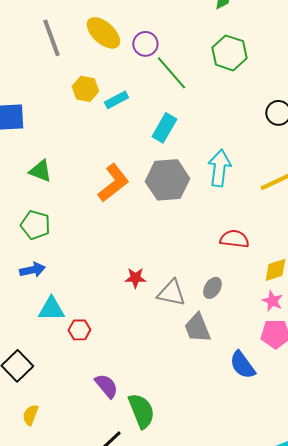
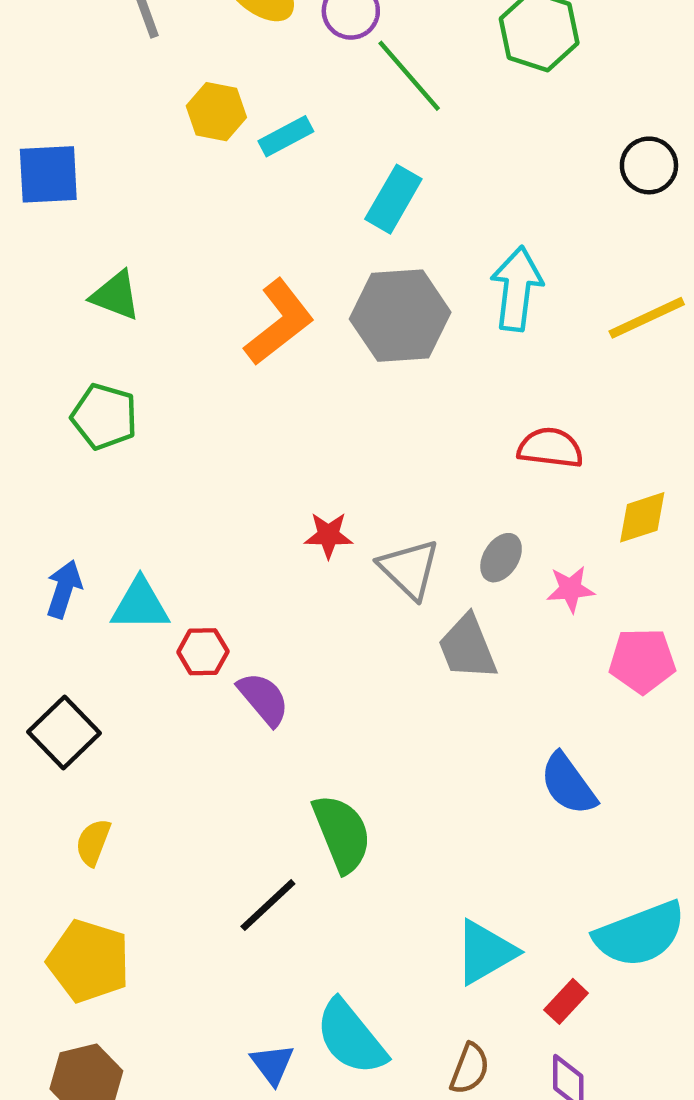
blue arrow: (32, 270) -> (64, 589), moved, turned -60
gray triangle: (171, 293) -> (409, 569), turned 32
pink star: (272, 301) -> (571, 589), moved, turned -30
blue semicircle: (242, 365) -> (568, 784), moved
purple semicircle: (106, 386) -> (263, 699), moved

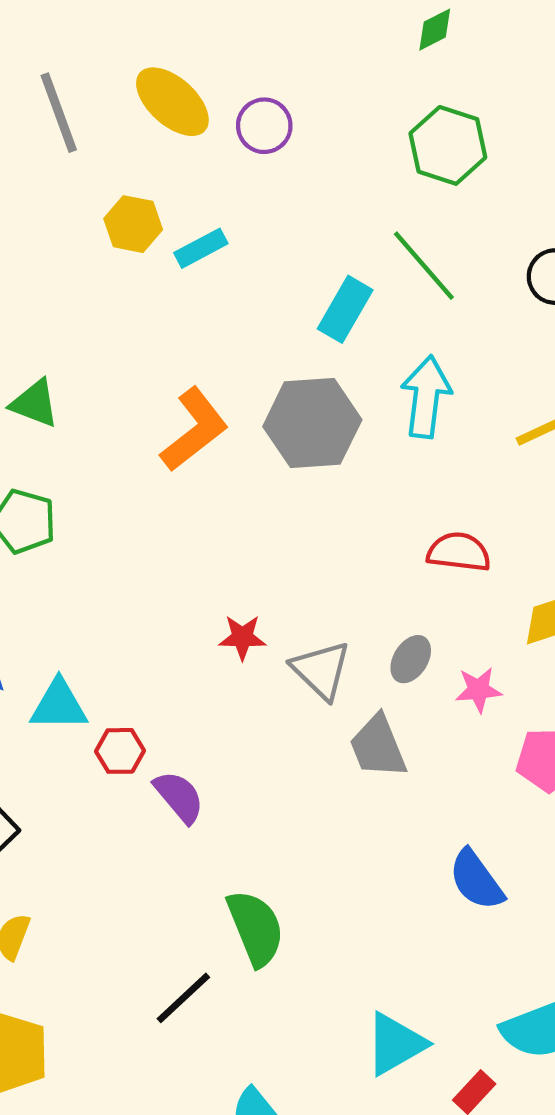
green line: (409, 76) -> (424, 266), moved
cyan rectangle: (393, 199) -> (345, 309), moved

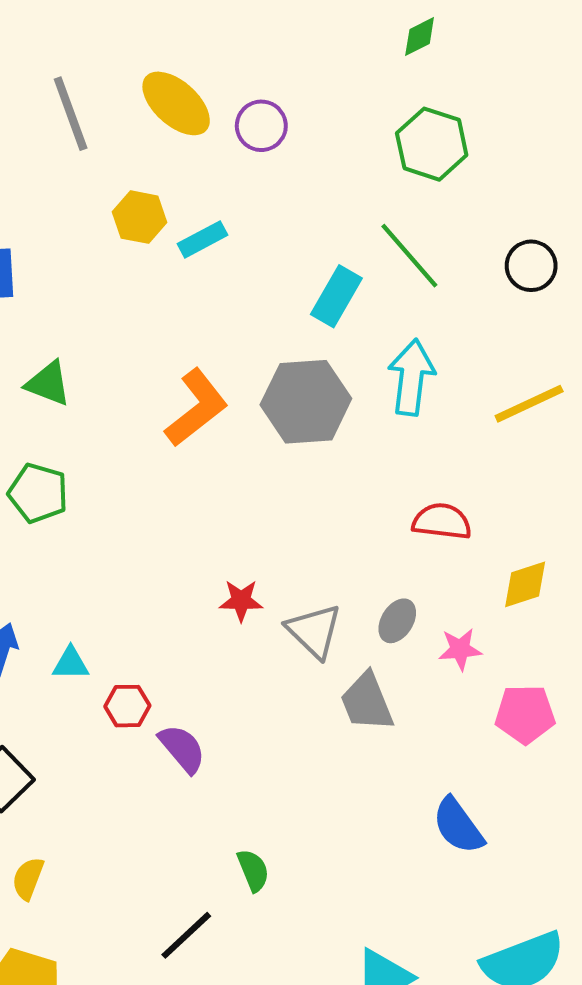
cyan triangle: (59, 705) -> (71, 663), size x0.7
green semicircle: (256, 928) -> (253, 870), size x0.6

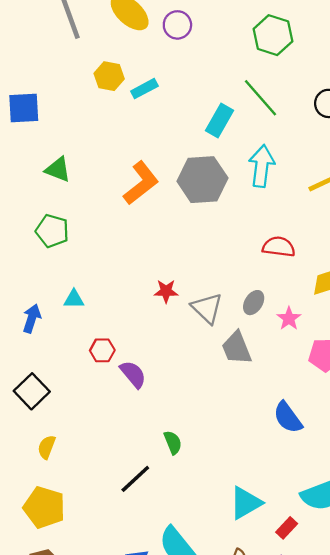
pink star: (460, 649) -> (289, 318), turned -30
cyan triangle: (71, 663) -> (74, 299), moved

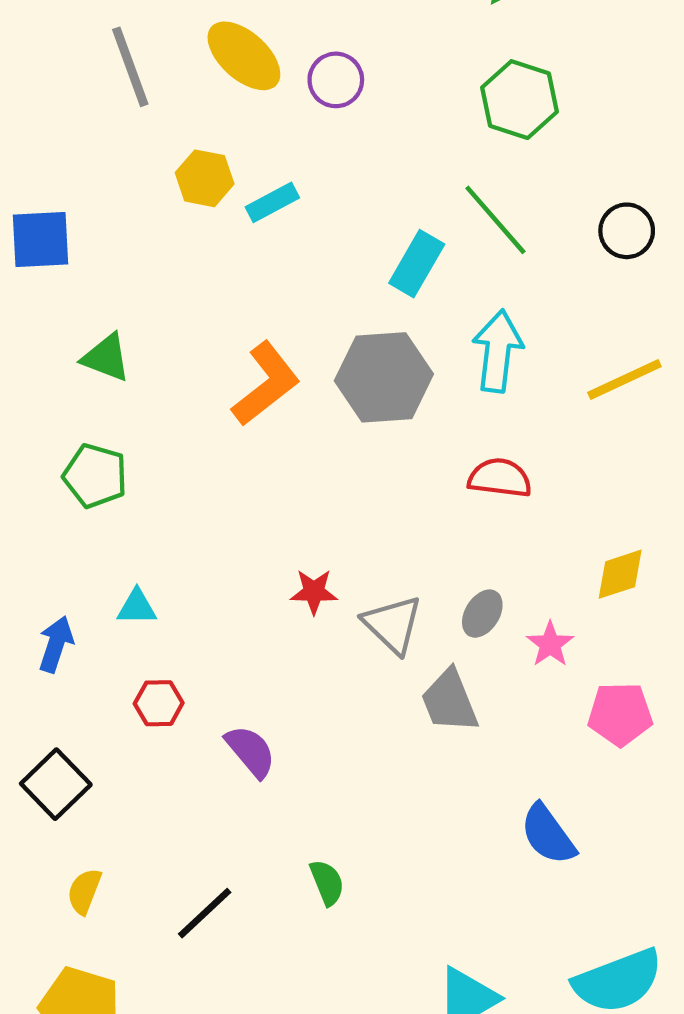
red semicircle: (279, 247) -> (500, 478), moved
red hexagon: (102, 350) -> (159, 703), moved
black line: (135, 479) -> (205, 913), moved

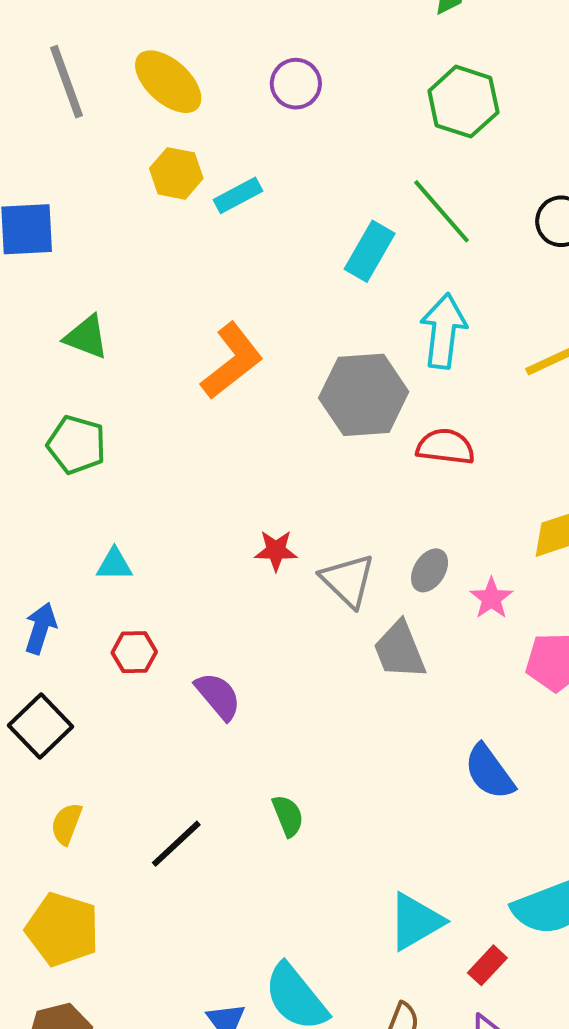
yellow ellipse: (244, 56) -> (168, 82), moved
gray line: (130, 67) -> (66, 82), moved
gray hexagon: (384, 377) -> (364, 395), moved
blue arrow: (56, 644) -> (41, 628), moved

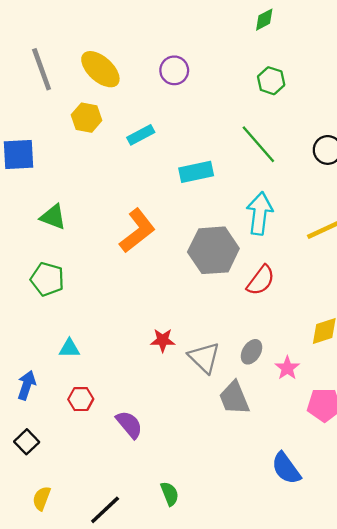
green hexagon: (463, 102) -> (271, 81), size x0.7
yellow hexagon: (176, 173) -> (87, 118), moved
cyan rectangle: (370, 251) -> (196, 172), moved, turned 48
red semicircle: (445, 447) -> (261, 280), turned 120
black square: (41, 726) -> (27, 442), size x0.7

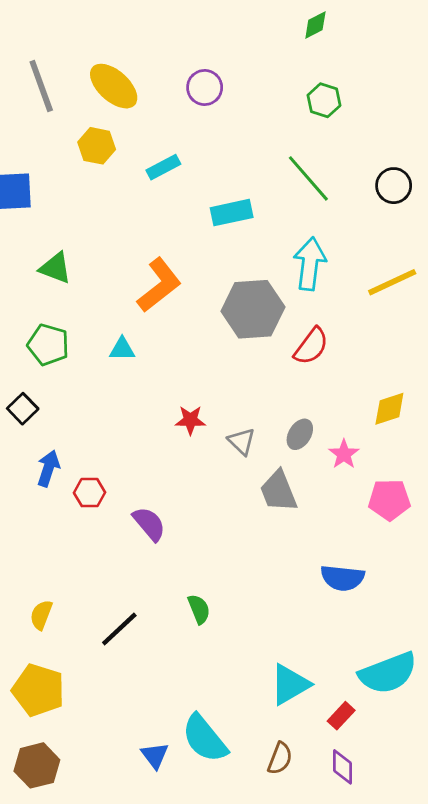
cyan triangle: (69, 348) -> (122, 349), moved
gray triangle: (204, 358) -> (242, 441), size x0.7
blue arrow: (27, 385) -> (48, 468), moved
black square: (27, 442) -> (23, 409), moved
blue semicircle: (286, 468) -> (342, 578), turned -48

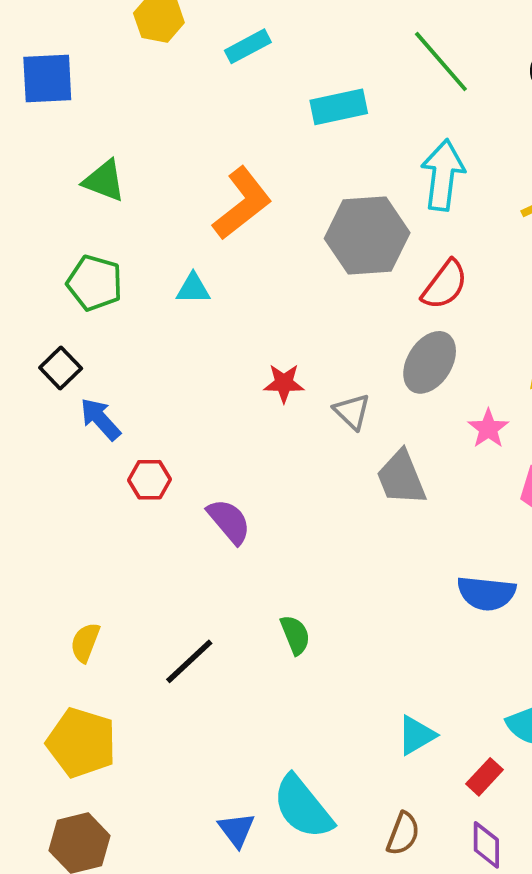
gray ellipse: (300, 434) -> (430, 362), moved, size x1.5
blue arrow: (48, 468) -> (100, 419), moved, turned -60
cyan triangle: (290, 684) -> (416, 735), size x0.7

